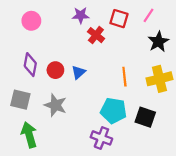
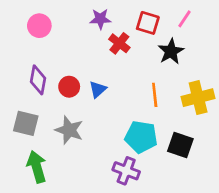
black star: (158, 42) -> (171, 51), moved

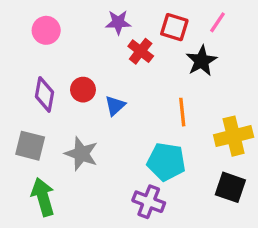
red circle: (69, 87) -> (83, 90), moved
yellow cross: (198, 98) -> (234, 136), moved
black square: (180, 145) -> (230, 187), moved

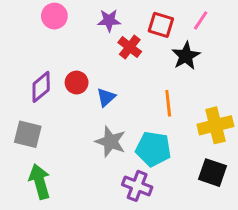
pink circle: (46, 30) -> (54, 16), moved
purple diamond: (45, 94) -> (41, 87), turned 40
gray star: (81, 154) -> (111, 142), moved

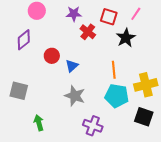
purple diamond: (41, 87) -> (24, 40), moved
cyan pentagon: (153, 149) -> (117, 96), moved
green arrow: (40, 181) -> (39, 123), moved, size x0.7

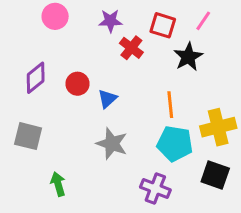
purple diamond: (24, 40) -> (36, 78), moved
purple cross: (93, 126) -> (155, 188), moved

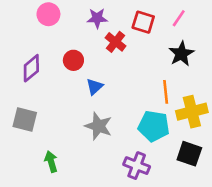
black star: (188, 57) -> (181, 54), moved
red circle: (77, 84) -> (73, 60), moved
orange line: (170, 105) -> (166, 92), moved

